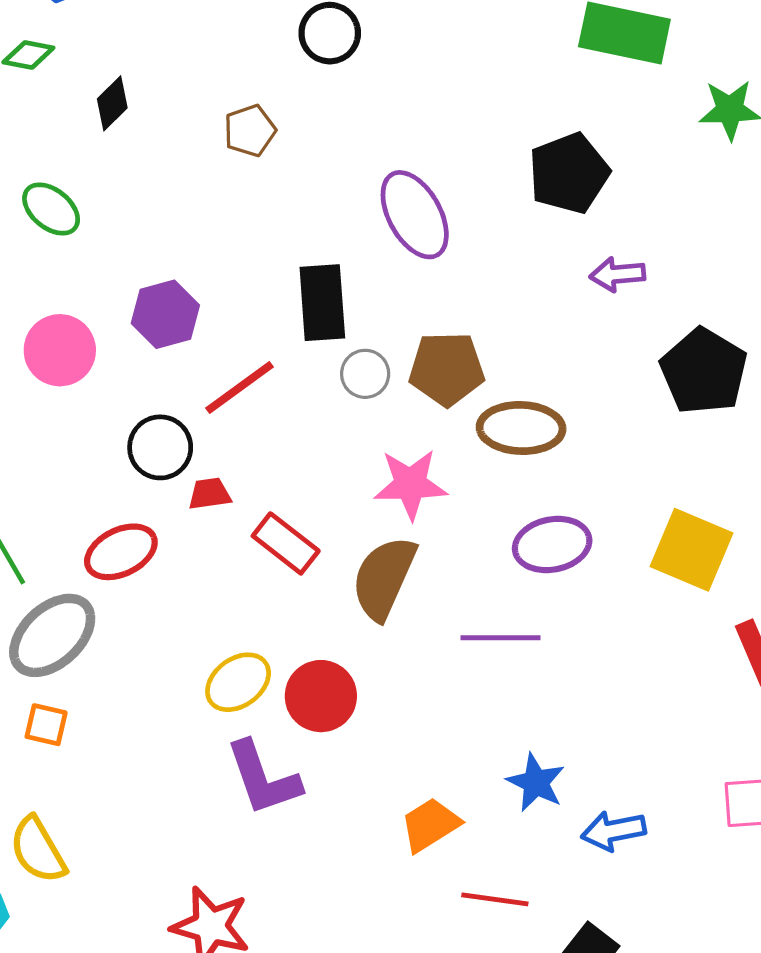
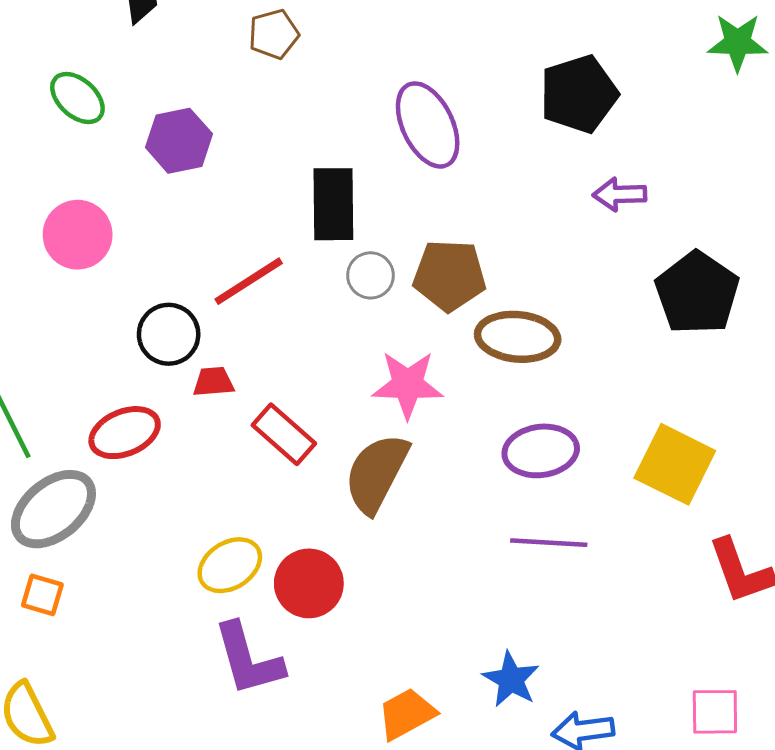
purple hexagon: (165, 314) -> (179, 141), moved
purple line: (500, 638) -> (549, 543), moved

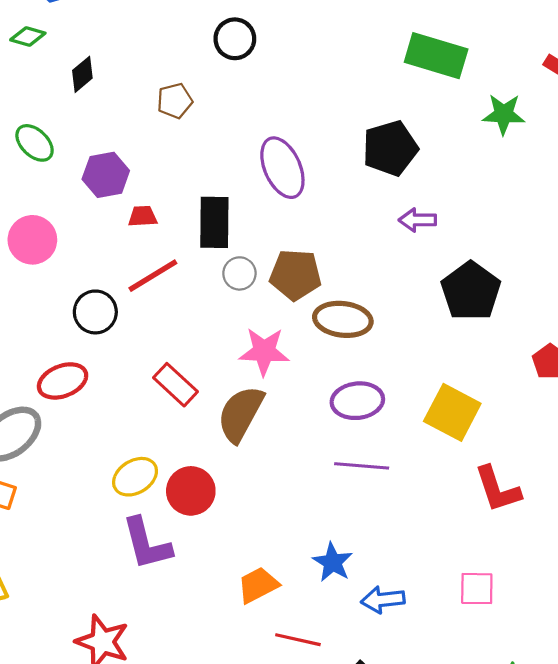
red trapezoid: (214, 382) -> (143, 216), moved

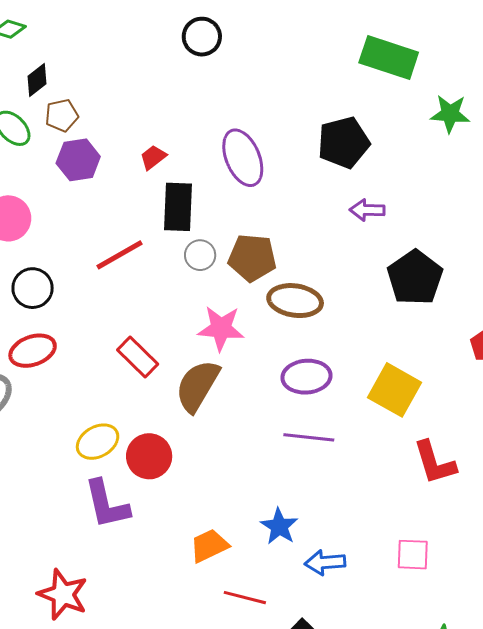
black diamond: (82, 74) -> (37, 80), moved
brown pentagon: (175, 101) -> (62, 115), moved
red trapezoid: (143, 216) -> (153, 157), moved, turned -36
black circle: (95, 312) -> (33, 288), moved

